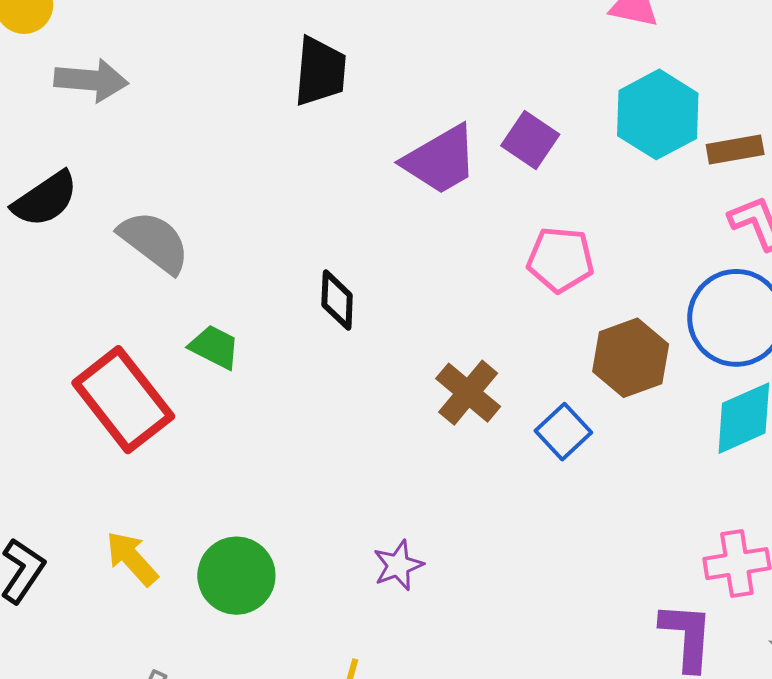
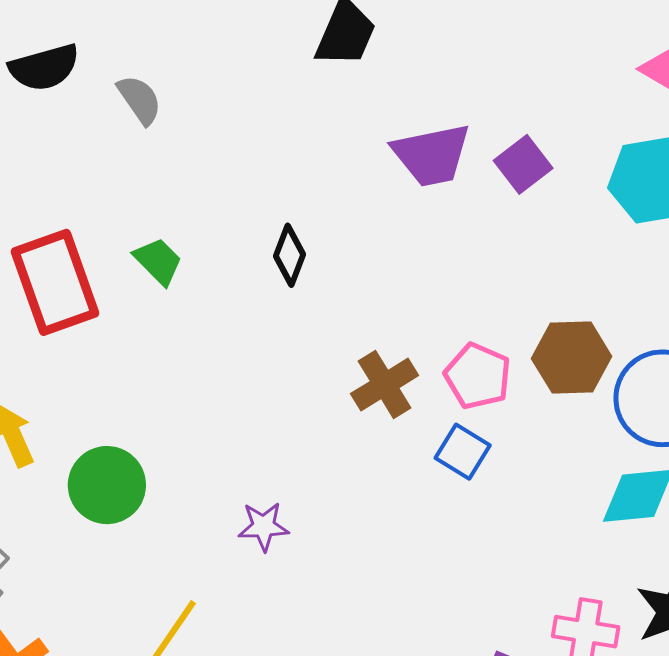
gray semicircle: (154, 242) -> (140, 100), moved, size x0.7
pink pentagon: (560, 260) -> (478, 376), moved
brown hexagon: (631, 358) -> (572, 358), moved
blue square: (563, 432) -> (463, 452), turned -34

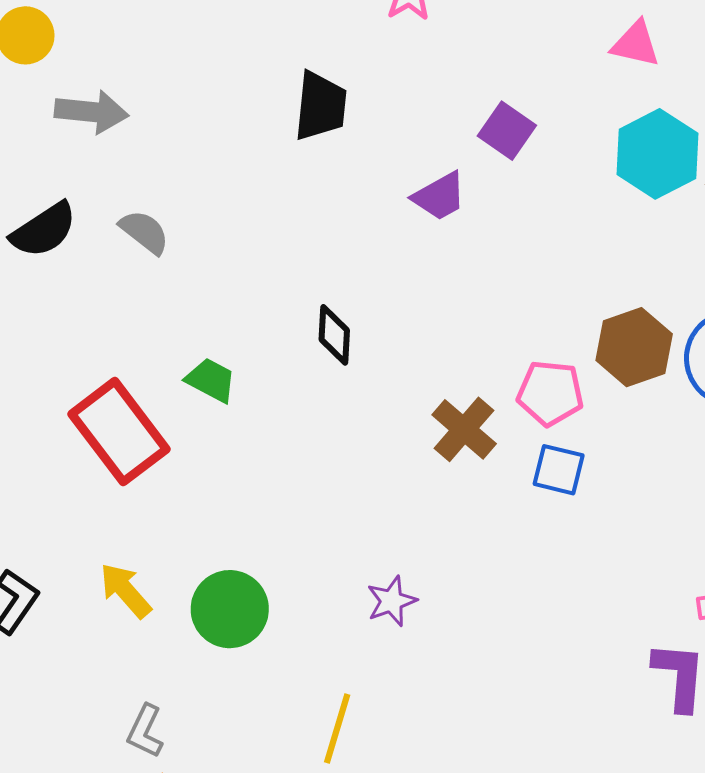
purple trapezoid: (432, 155) -> (439, 196), size x0.7
purple square: (523, 164) -> (507, 131), moved

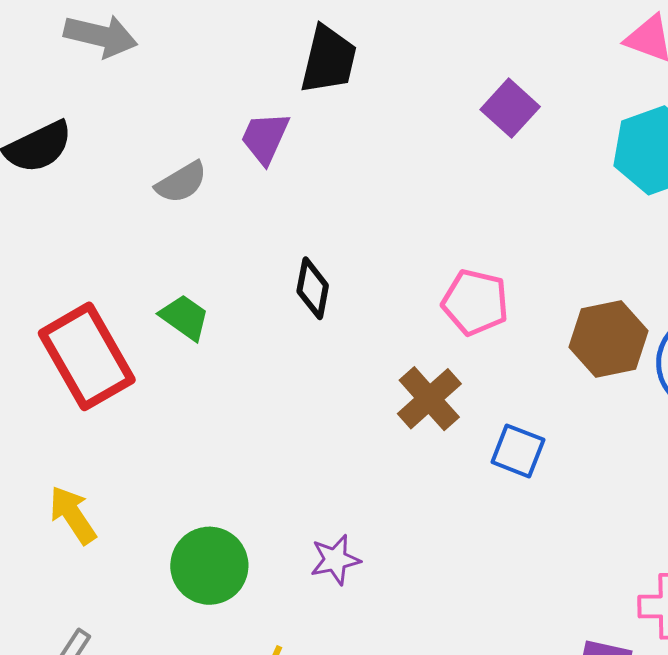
purple trapezoid: (439, 196) -> (265, 138), moved, turned 136
gray semicircle: (144, 232) -> (181, 182), moved, turned 104
pink pentagon: (550, 393) -> (475, 302), moved
green circle: (230, 609) -> (209, 566), moved

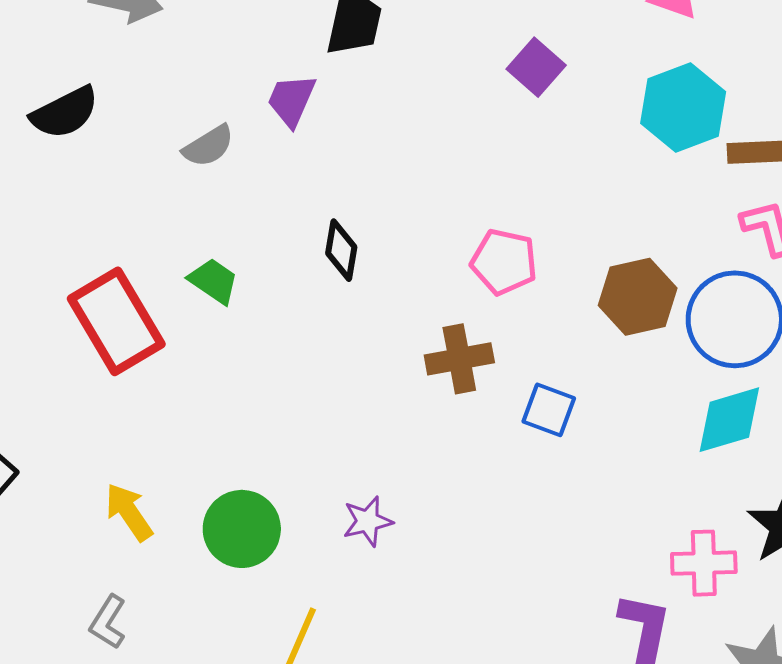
brown cross: (429, 399) -> (459, 359), turned 32
yellow arrow: (73, 515) -> (129, 512), moved

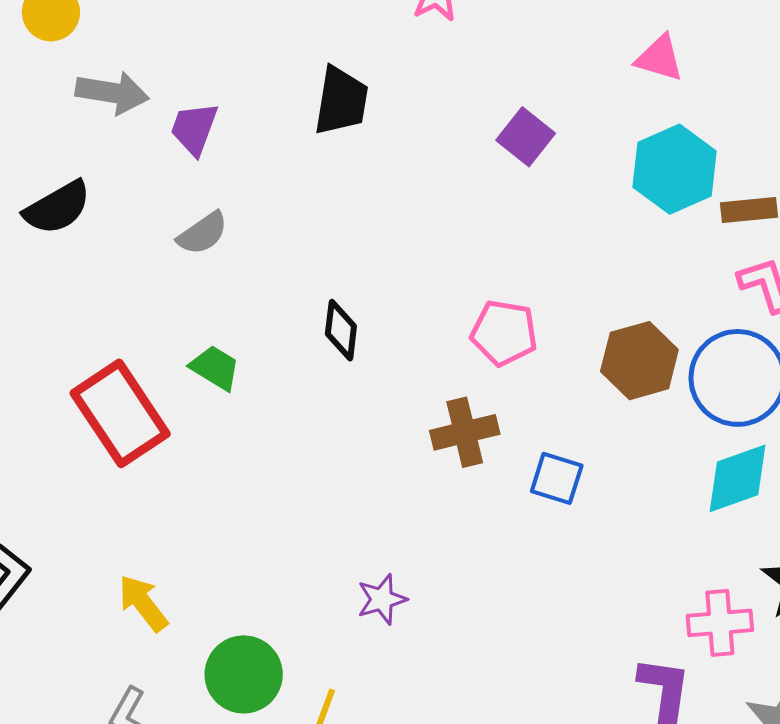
purple trapezoid: (291, 100) -> (194, 129), moved
green circle: (242, 529) -> (244, 674), moved

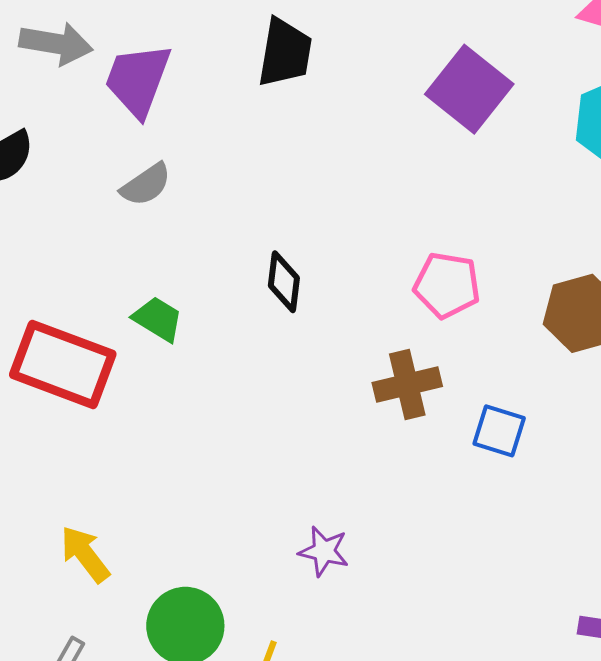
purple trapezoid: (194, 129) -> (138, 80), size x1.4
purple square: (526, 137) -> (469, 89), size x1.5
red rectangle: (120, 413) -> (63, 364), turned -36
purple star: (382, 599) -> (324, 551), turned 30

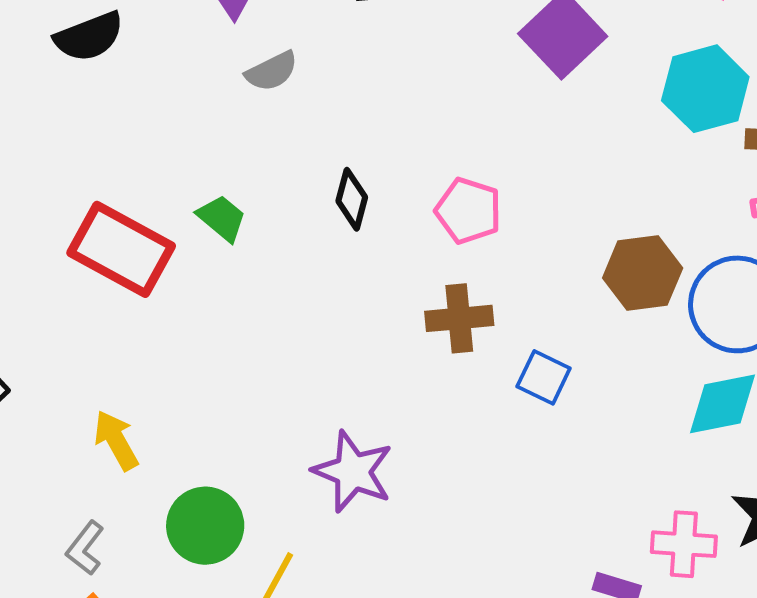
gray semicircle: (146, 185) -> (272, 71), moved
pink pentagon: (447, 285) -> (468, 211), moved
purple star: (324, 551) -> (353, 472), size x1.6

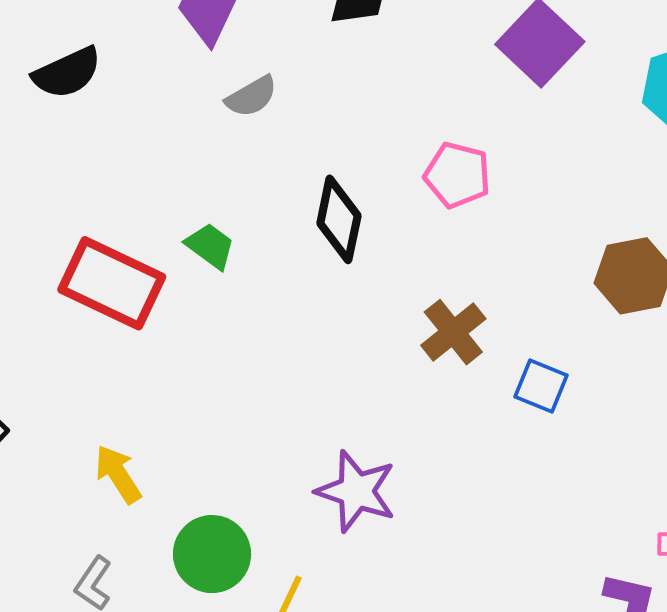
black diamond: (352, 199) -> (339, 219), size x1.4
pink pentagon: (468, 211) -> (457, 175), moved
brown cross: (459, 318) -> (453, 332), turned -30

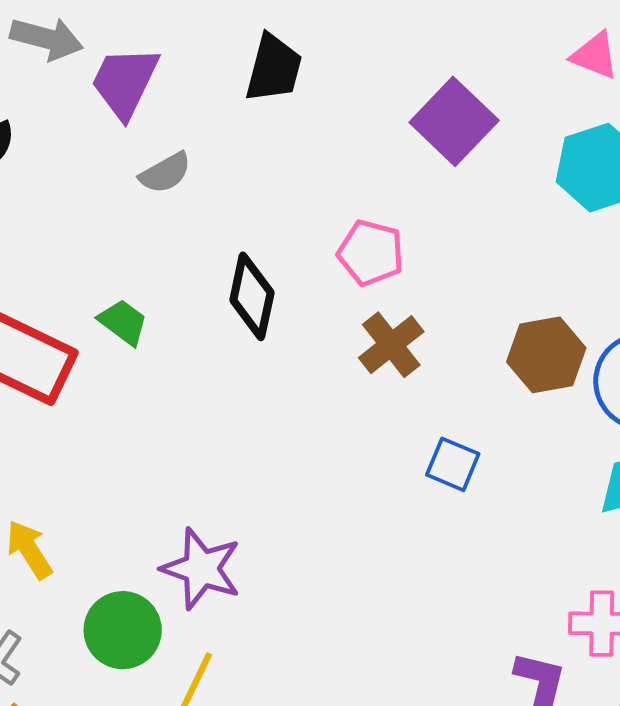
brown cross: (453, 332) -> (391, 345), moved
purple star: (356, 491) -> (201, 569), moved

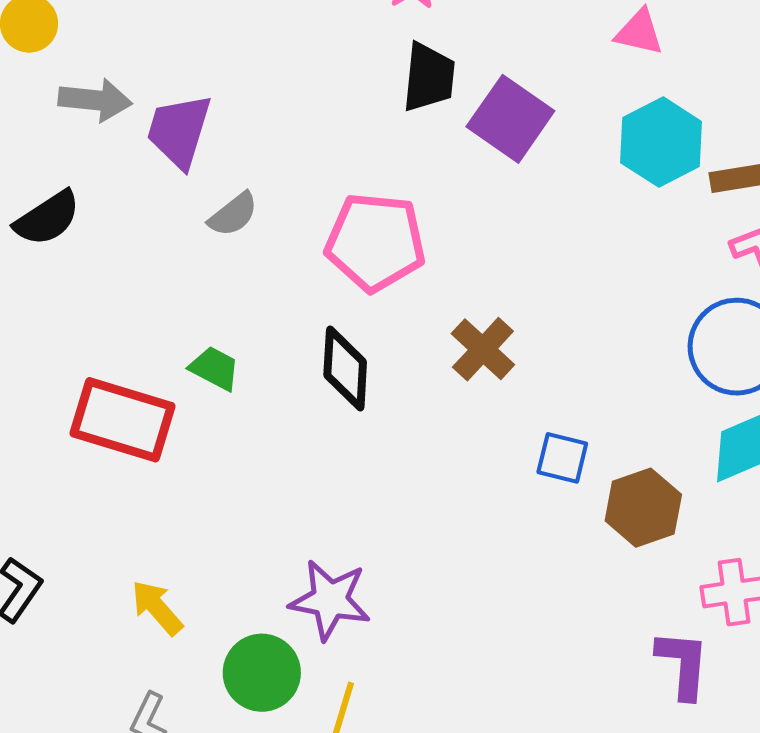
black trapezoid: (274, 68) -> (429, 77), moved
pink pentagon: (371, 253) -> (375, 242), moved, size x1.5
black diamond: (252, 296) -> (345, 368), moved
brown hexagon: (546, 355) -> (643, 508), moved

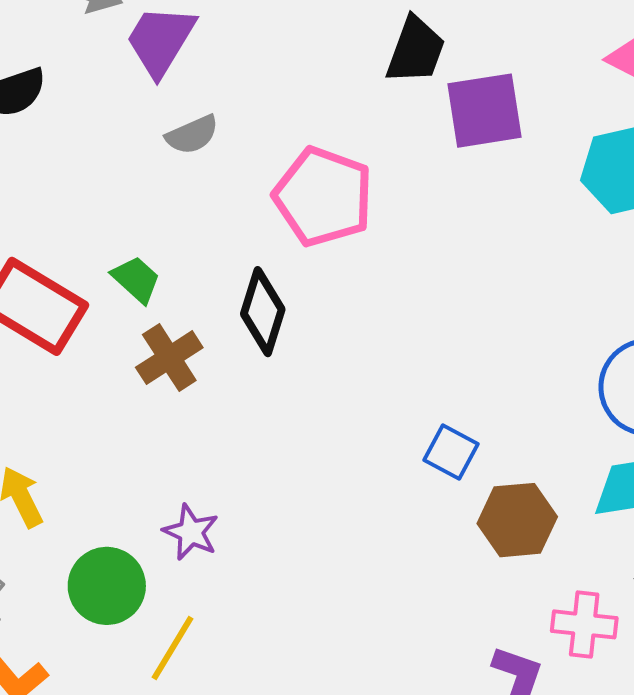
purple square: (510, 119) -> (485, 111), turned 32
brown cross: (483, 349) -> (169, 358), moved
purple star: (330, 600) -> (191, 532), size x0.7

